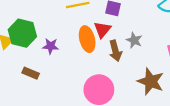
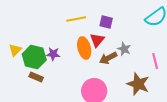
green hexagon: (22, 33) -> (34, 57), moved
brown arrow: (115, 51) -> (108, 58), turned 78

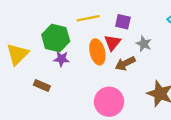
gray star: (124, 49) -> (144, 44), moved
yellow triangle: (15, 50) -> (17, 54), size x1.5
green hexagon: (34, 57) -> (56, 38), moved

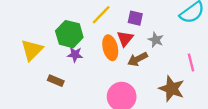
yellow line: (88, 18) -> (101, 15), turned -35

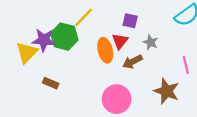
yellow line: (101, 15) -> (84, 17), moved
purple star: (75, 55) -> (44, 40), moved, size x1.5

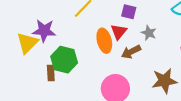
green hexagon: (64, 37) -> (64, 60), moved
brown rectangle: (51, 83) -> (51, 73), turned 64
brown star: (167, 91) -> (164, 81), turned -30

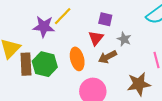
purple star: (44, 31) -> (44, 27), moved
orange ellipse: (104, 41) -> (77, 59), moved
brown rectangle: (51, 73) -> (26, 64), moved, size x1.5

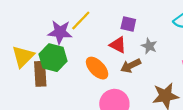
red triangle: (96, 38) -> (118, 45), turned -42
orange ellipse: (77, 59) -> (97, 68), turned -30
green hexagon: (45, 64) -> (53, 58), moved

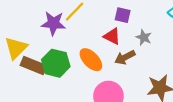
green hexagon: (53, 58) -> (56, 63), moved
brown rectangle: (40, 74) -> (33, 66), turned -65

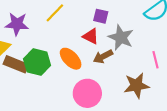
purple star: (53, 23) -> (17, 24), moved
gray star: (144, 37) -> (121, 37), size x1.6

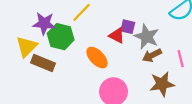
purple square: (101, 16) -> (128, 27), moved
brown arrow: (103, 56) -> (152, 55), moved
green hexagon: (37, 62) -> (61, 37), moved

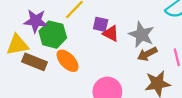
purple square: (128, 27) -> (101, 24), moved
yellow triangle: (26, 47) -> (17, 45), turned 35
orange ellipse: (97, 58) -> (68, 61), moved

